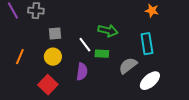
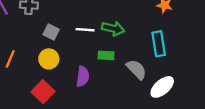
gray square: (55, 34) -> (51, 32), turned 32
white line: (85, 45) -> (85, 30), moved, turned -49
gray semicircle: (128, 66) -> (136, 69), turned 84

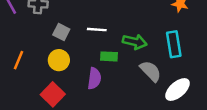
green arrow: (113, 29) -> (135, 42), moved
green rectangle: (106, 55) -> (109, 56), moved

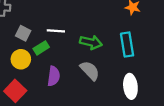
green rectangle: (109, 56) -> (41, 48), moved, turned -35
gray semicircle: (151, 71) -> (90, 71), moved
white ellipse: (177, 89) -> (130, 86), turned -55

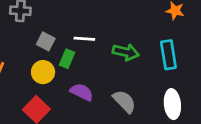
green rectangle: (41, 48) -> (67, 59), turned -35
gray semicircle: (90, 71) -> (124, 101), moved
purple semicircle: (54, 76) -> (82, 92), turned -72

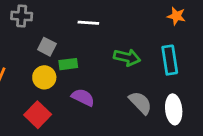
white line: (84, 39) -> (88, 23), moved
green rectangle: (67, 59) -> (68, 64), turned 60
gray semicircle: (124, 101) -> (140, 103), moved

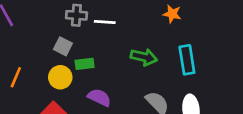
gray cross: (22, 16) -> (76, 15), moved
orange star: (176, 16) -> (172, 14), moved

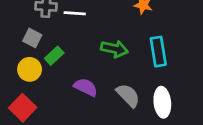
green rectangle: (85, 64) -> (54, 56), turned -36
purple semicircle: (99, 97) -> (86, 87), moved

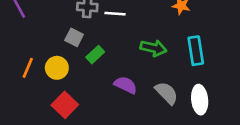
yellow circle: (30, 69) -> (57, 68), moved

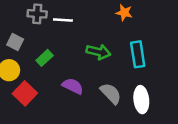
gray square: (74, 37) -> (15, 42), moved
red square: (65, 105) -> (25, 93), moved

